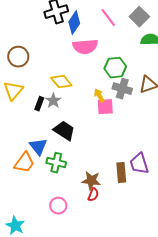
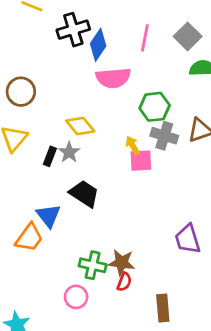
pink line: (108, 18) -> (145, 38), turned 48
green cross: (56, 163) -> (93, 265), moved
brown rectangle: (121, 173) -> (163, 308), moved

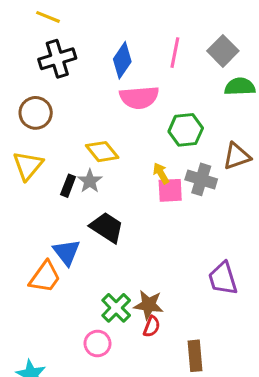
black cross: (73, 30) -> (57, 59), moved
gray cross: (164, 136) -> (201, 179), moved
green cross: (93, 265) -> (116, 308), turned 32

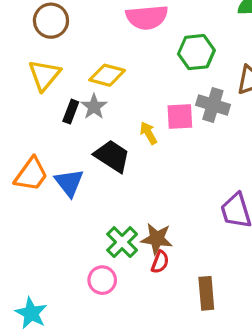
brown circle: (36, 113) -> (51, 21), moved
yellow diamond: (102, 152) -> (107, 75), turned -36
yellow triangle: (28, 166) -> (44, 75), moved
yellow arrow: (161, 173) -> (148, 133), moved
orange trapezoid: (45, 277) -> (31, 174), moved

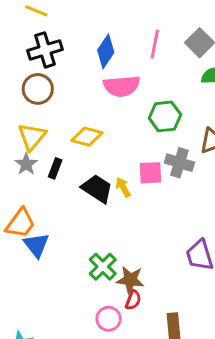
gray star: (94, 107) -> (26, 164), moved
black trapezoid: (112, 156) -> (97, 189), moved
blue triangle: (69, 183) -> (36, 245), moved
green cross: (122, 242) -> (103, 267), moved
pink circle: (102, 280) -> (109, 319), moved

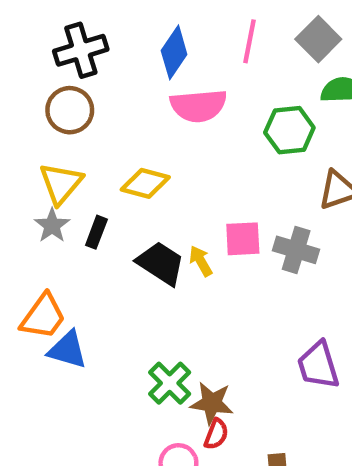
green hexagon: (165, 116) -> (289, 130), moved
gray cross: (179, 163) -> (296, 250), moved
blue triangle: (36, 245) -> (68, 350), turned -36

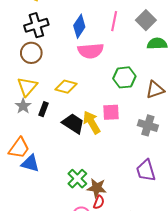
green hexagon: (289, 130) -> (124, 77), moved
gray cross: (296, 250) -> (148, 125), moved
yellow arrow: (201, 261) -> (92, 122), size x1.6

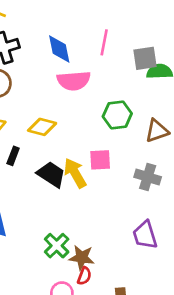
gray square: (146, 20) -> (145, 58), moved, turned 36
blue diamond: (79, 26) -> (59, 49), turned -45

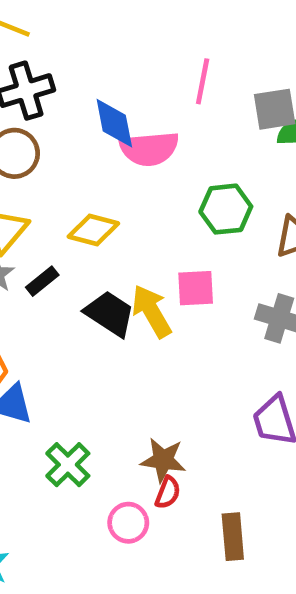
blue diamond: (59, 49) -> (114, 123), moved
black rectangle: (13, 156) -> (42, 281), turned 30
green cross: (57, 246) -> (68, 465), moved

